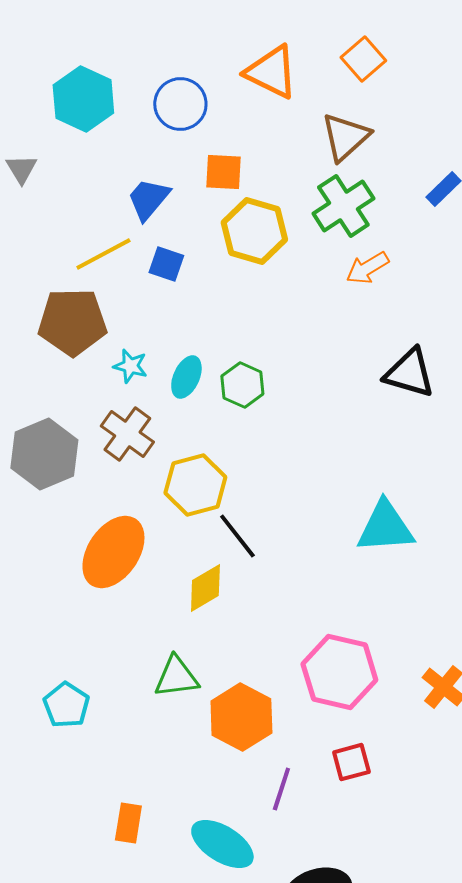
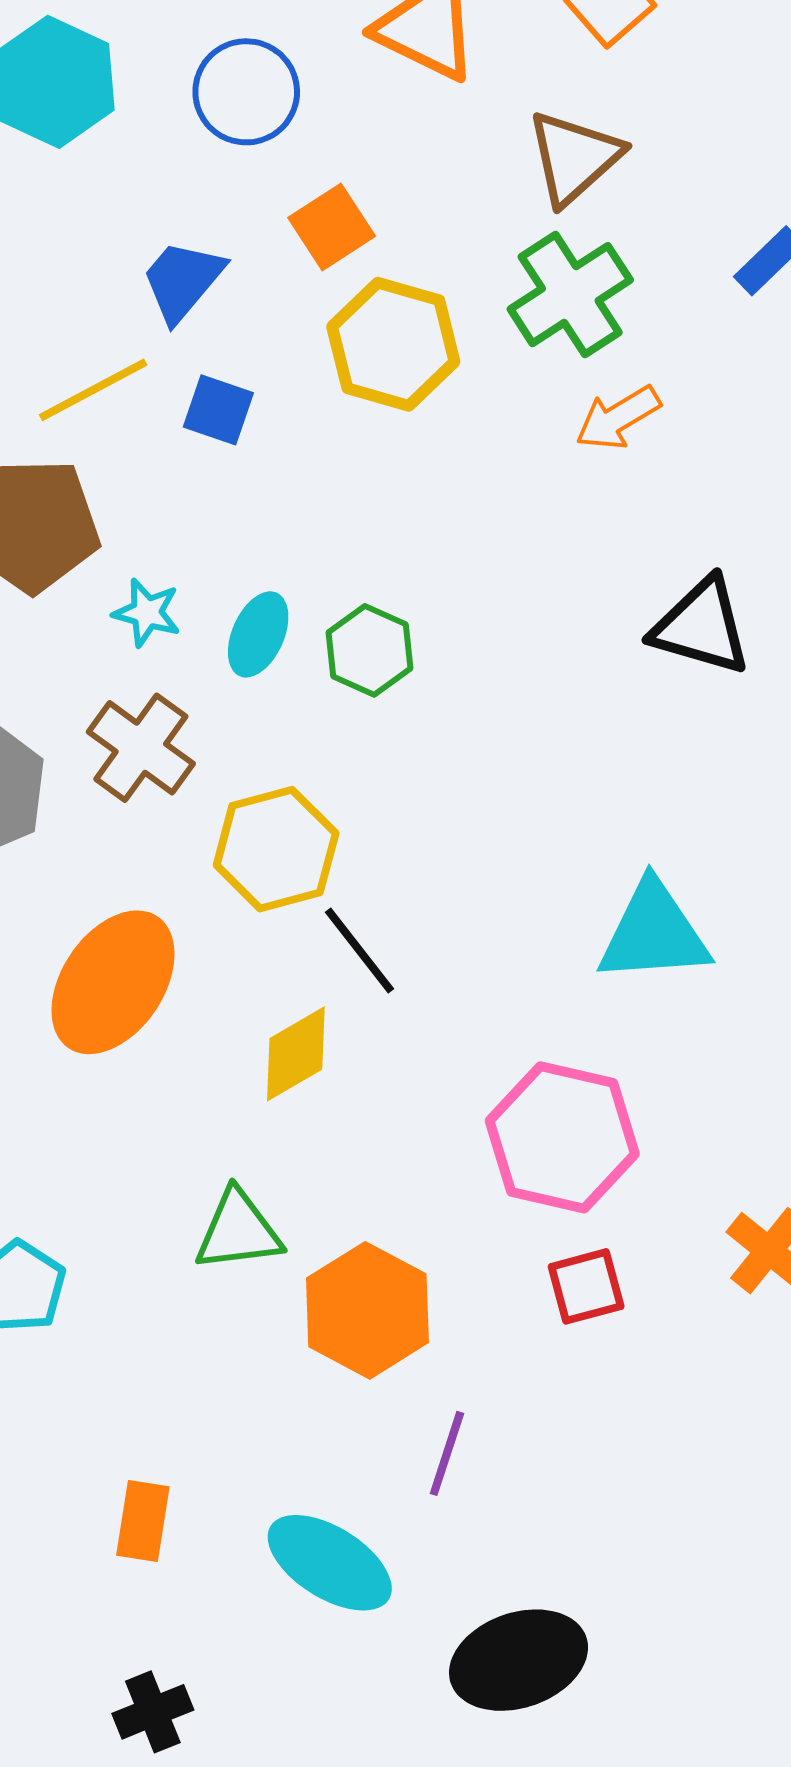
orange square: (223, 172) -> (332, 227), turned -36
pink hexagon: (339, 672) -> (562, 1137), moved
red square: (351, 762) -> (586, 1286), moved

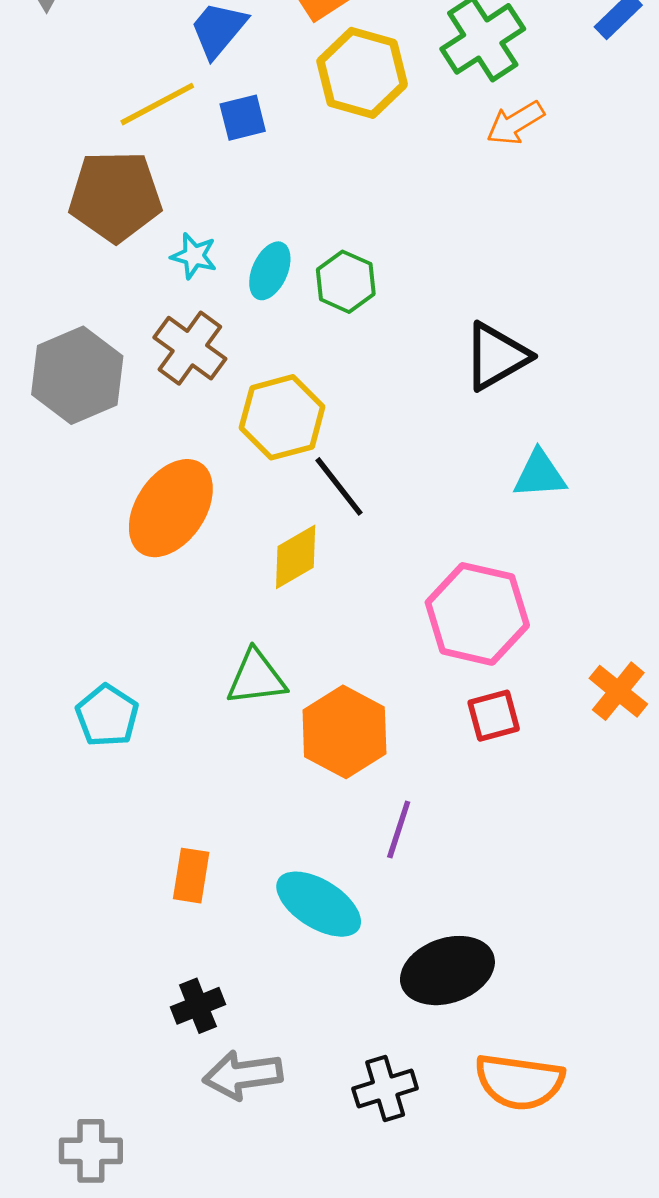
blue square: (218, 410) -> (243, 118), turned -33
black triangle: (701, 627) -> (496, 356), moved, turned -46
cyan triangle: (654, 933) -> (540, 474), size x0.7

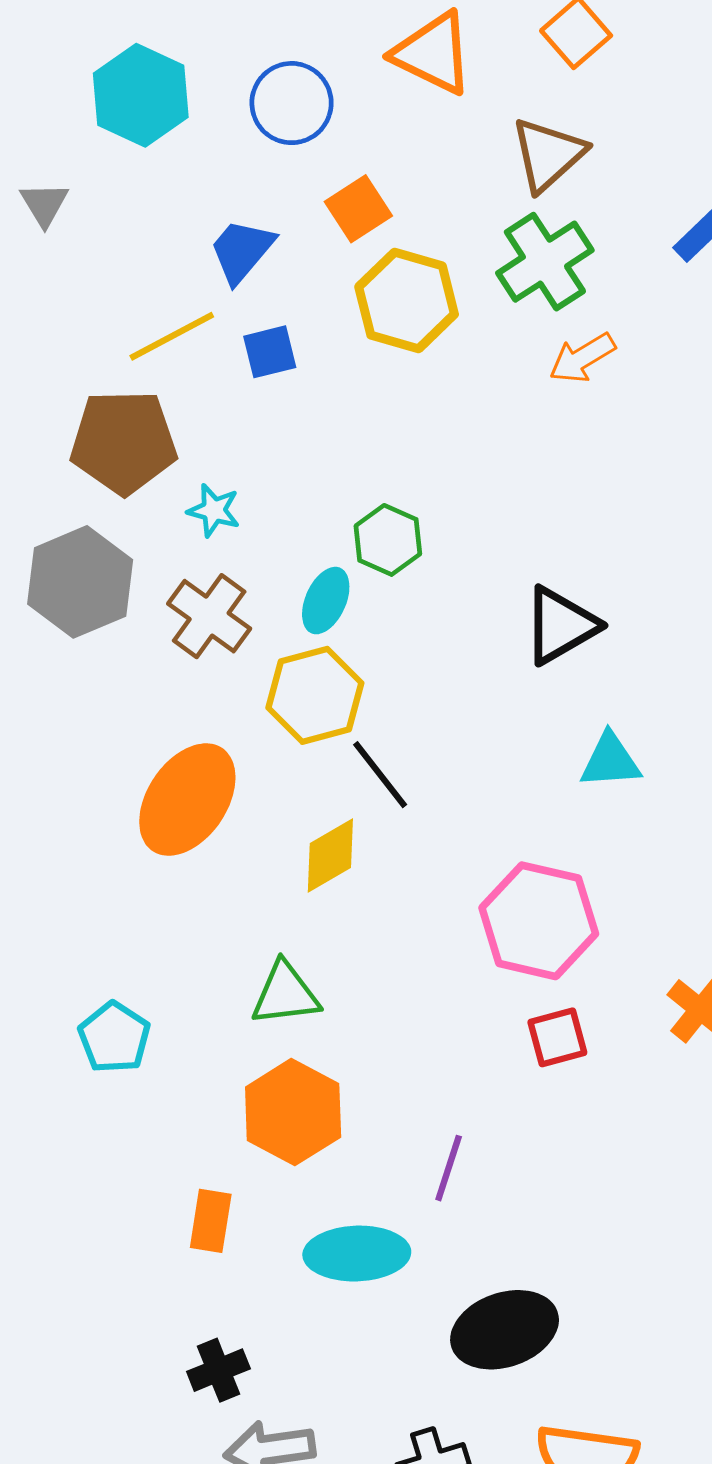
cyan ellipse: (270, 271) -> (326, 601), moved
gray hexagon: (77, 375) -> (80, 582), moved
orange hexagon: (344, 732) -> (293, 1112), moved
cyan ellipse: (319, 904) -> (357, 1254), turned -34

